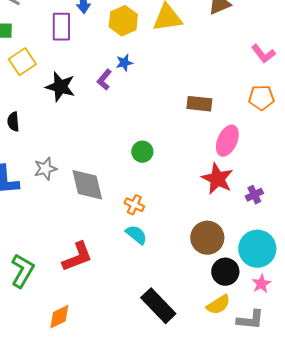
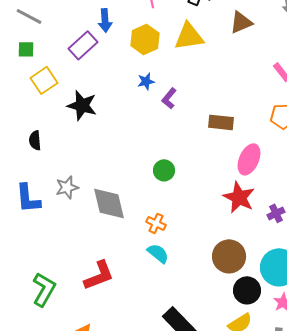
purple rectangle: (61, 27) -> (83, 45), turned 48
purple L-shape: (104, 80) -> (169, 98), moved

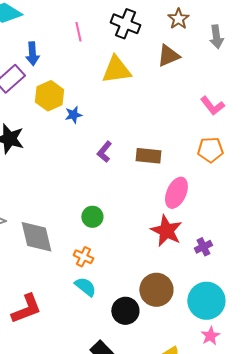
yellow hexagon: (145, 39) -> (49, 96), moved
purple L-shape: (169, 98) -> (104, 152), moved
green circle: (164, 170) -> (92, 217), moved
black circle: (247, 290) -> (125, 311), moved

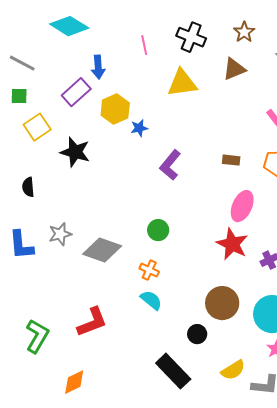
purple L-shape: (104, 152) -> (170, 165), size x1.4
brown rectangle: (148, 156) -> (231, 160), moved, size x0.7
gray diamond: (36, 237) -> (102, 250), turned -57
black circle: (125, 311) -> (197, 334), moved, size x0.7

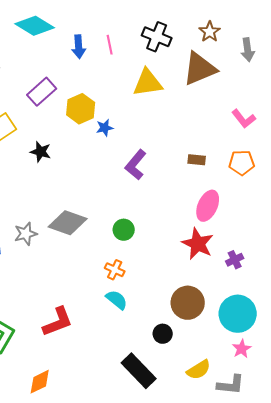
blue arrow: (98, 67) -> (79, 47), moved
brown triangle: (234, 69) -> (200, 69), size x1.5
black star: (75, 152) -> (41, 152), size x0.7
gray diamond: (102, 250) -> (68, 223), moved

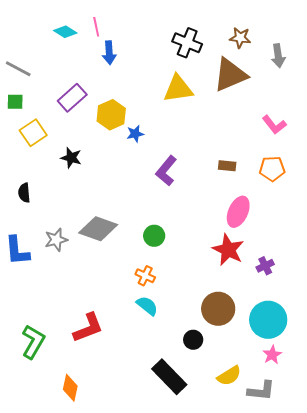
cyan diamond: (35, 26) -> (65, 32), size x0.6
brown star: (210, 32) -> (240, 38), turned -30
pink line: (110, 45) -> (96, 27), moved
orange diamond: (40, 382) -> (70, 388), turned -52

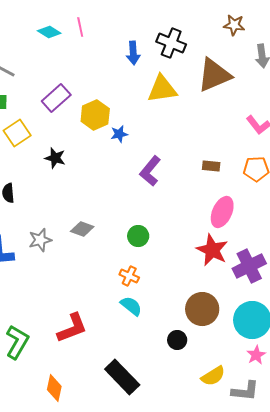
brown star: (240, 38) -> (234, 25), moved
blue arrow: (109, 53) -> (133, 53), moved
gray diamond: (98, 229) -> (82, 229), size x0.6
purple cross: (265, 266) -> (249, 266), size x1.8
black rectangle: (169, 377) -> (122, 377), moved

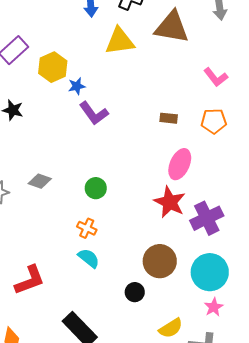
brown triangle: (214, 75) -> (172, 27), turned 33
purple L-shape: (150, 171) -> (94, 113), moved, turned -76

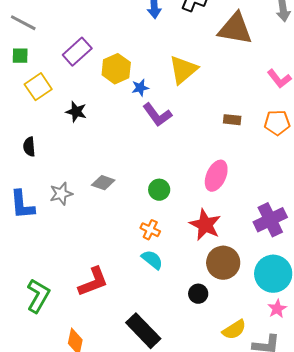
yellow triangle: (120, 41) -> (183, 70), moved, turned -32
pink ellipse: (180, 164) -> (216, 176), moved
red star: (170, 202) -> (205, 225), moved

